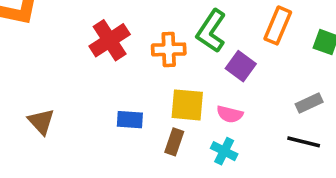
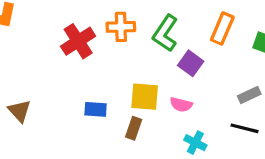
orange cross: (169, 49) -> (121, 27), moved
cyan cross: (224, 151) -> (195, 143), moved

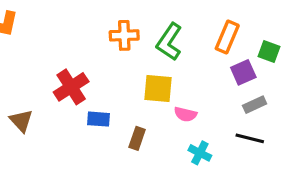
red cross: (78, 41) -> (71, 87), moved
purple square: (191, 63) -> (243, 72), moved, turned 30
yellow square: (145, 97) -> (158, 89), moved

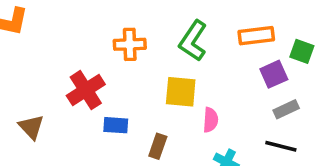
orange cross: (124, 35) -> (130, 44), moved
orange rectangle: (227, 37) -> (256, 36), turned 60
pink semicircle: (185, 114) -> (211, 120), turned -100

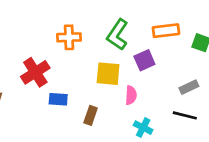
purple square: (274, 74) -> (144, 60), moved

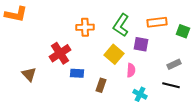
purple square: (144, 60) -> (141, 44), turned 35
yellow square: (108, 74) -> (114, 54), turned 36

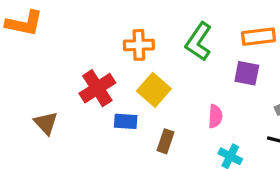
purple square: (141, 44) -> (247, 73), moved
yellow square: (114, 54) -> (154, 90), moved

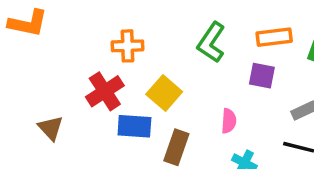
orange cross: (139, 45) -> (127, 46), moved
blue rectangle: (126, 121) -> (134, 126), size x1.4
brown rectangle: (165, 141) -> (176, 147), size x1.4

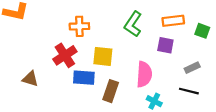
yellow square: (164, 93) -> (103, 56), turned -35
pink semicircle: (229, 121) -> (144, 74), size x1.6
brown triangle: (51, 128) -> (30, 79), turned -30

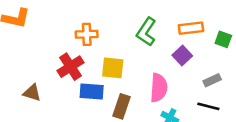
purple square: (165, 45) -> (182, 55), turned 36

